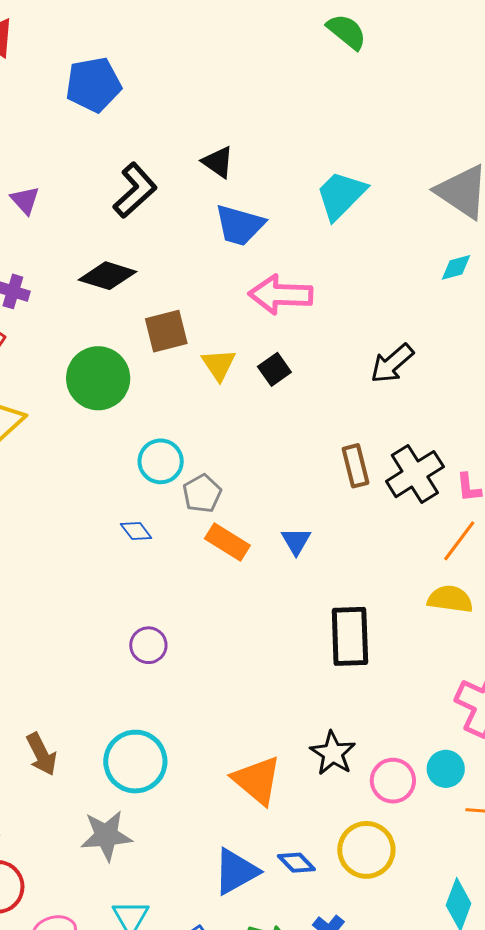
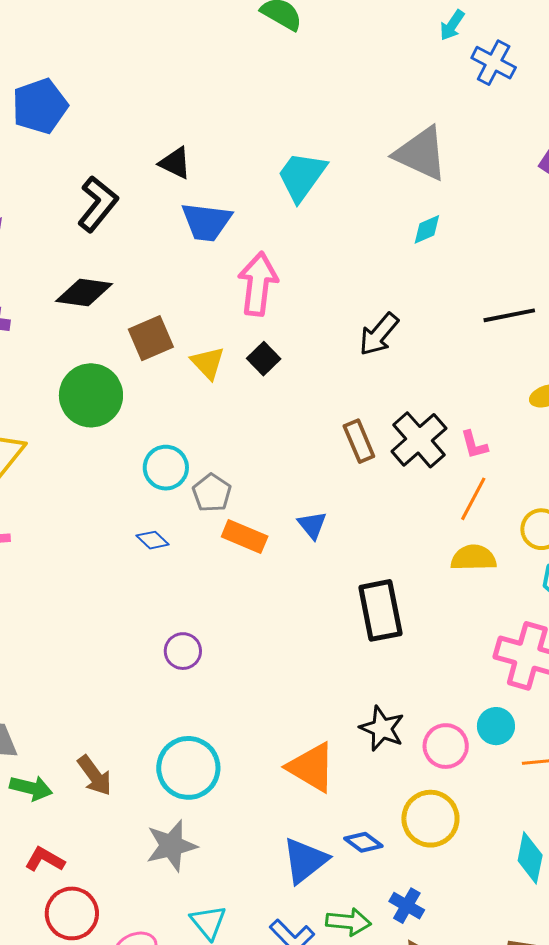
pink arrow: (281, 295) -> (258, 284), turned 104

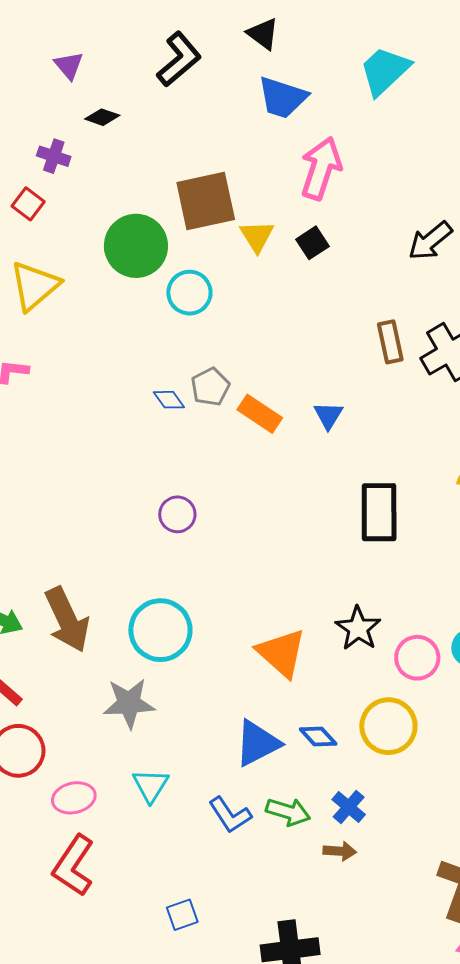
black diamond: (84, 293) -> (102, 117), moved, size x0.6
brown square: (151, 338) -> (206, 201), size x1.4
cyan circle: (166, 468) -> (189, 293), moved
gray pentagon: (212, 493) -> (210, 387), moved
brown arrow: (95, 776) -> (67, 620), size x1.5

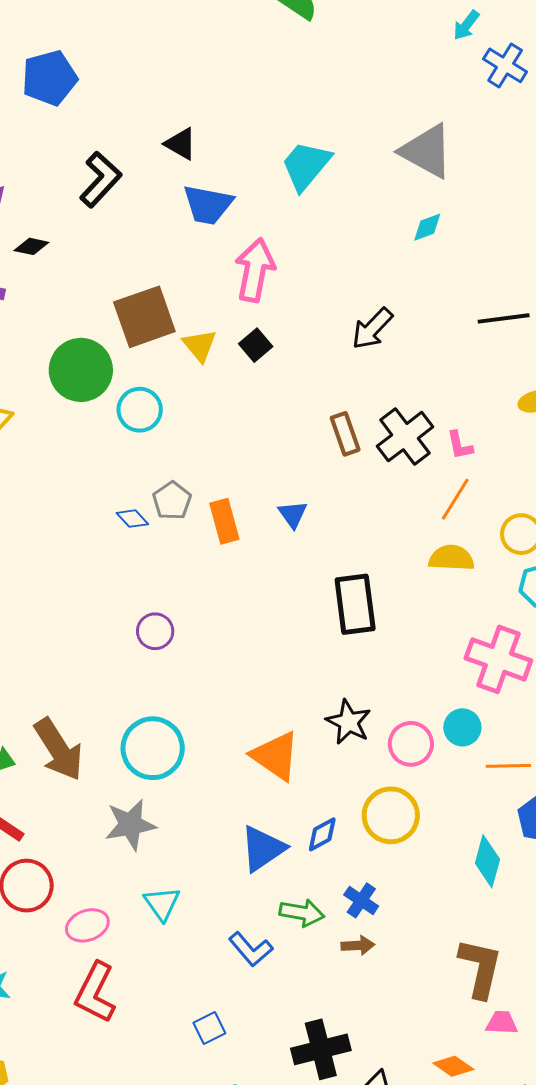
orange rectangle: (260, 414) -> (224, 521), turned 48
blue diamond: (318, 736) -> (322, 834), turned -69
blue L-shape: (230, 815) -> (251, 949), moved

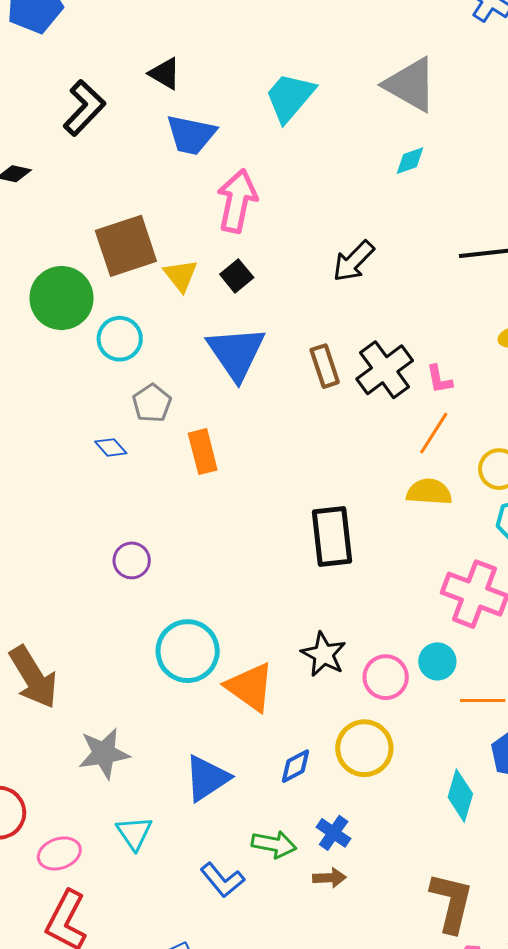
gray pentagon: (172, 501) -> (152, 403), moved
blue triangle: (293, 514) -> (236, 353), moved, size x2.0
cyan circle: (153, 748) -> (188, 651), moved
blue triangle: (263, 849) -> (207, 778), moved

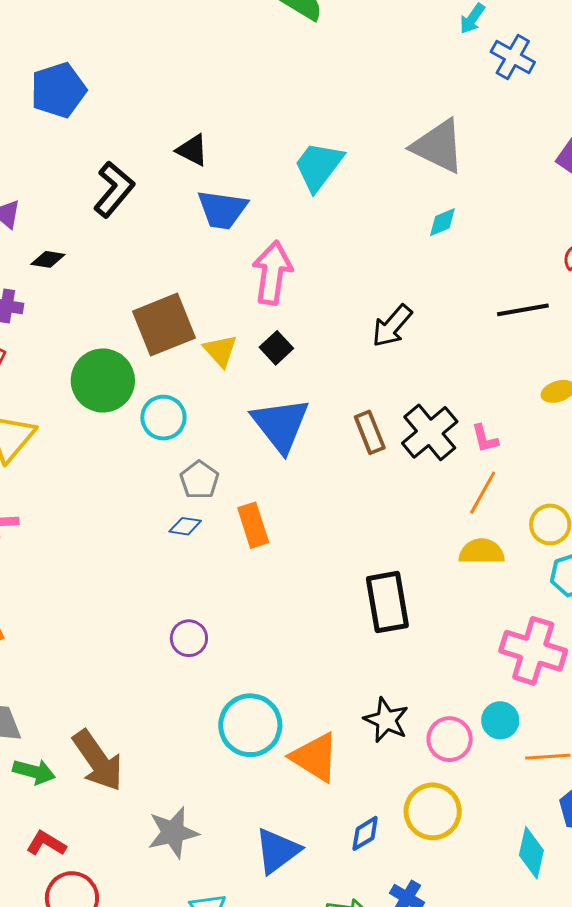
blue diamond: (111, 447) -> (185, 526), moved, turned -36

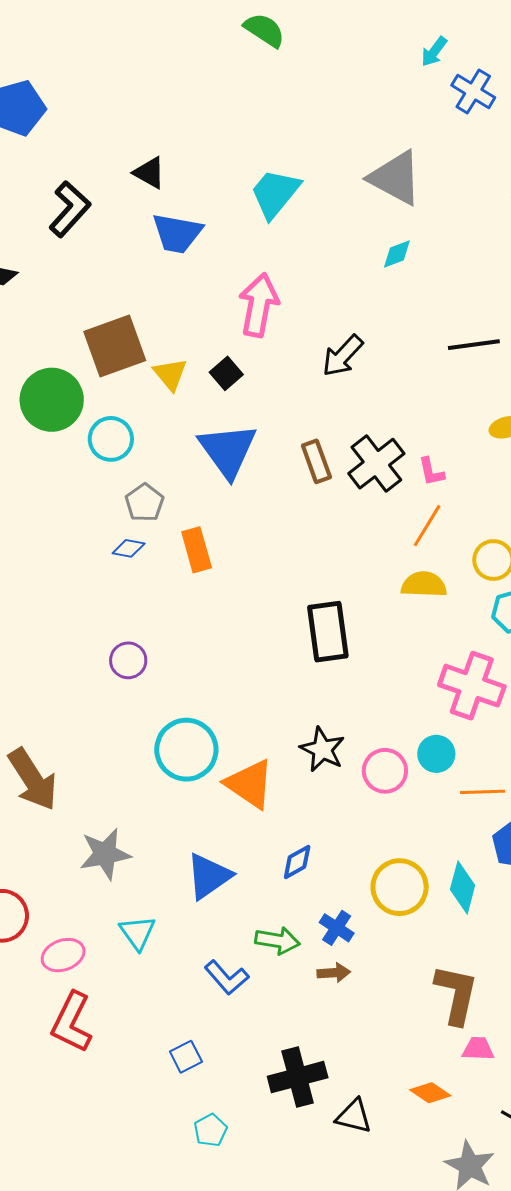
pink arrow: (272, 273) -> (259, 305), moved
yellow circle: (433, 811) -> (400, 887), moved

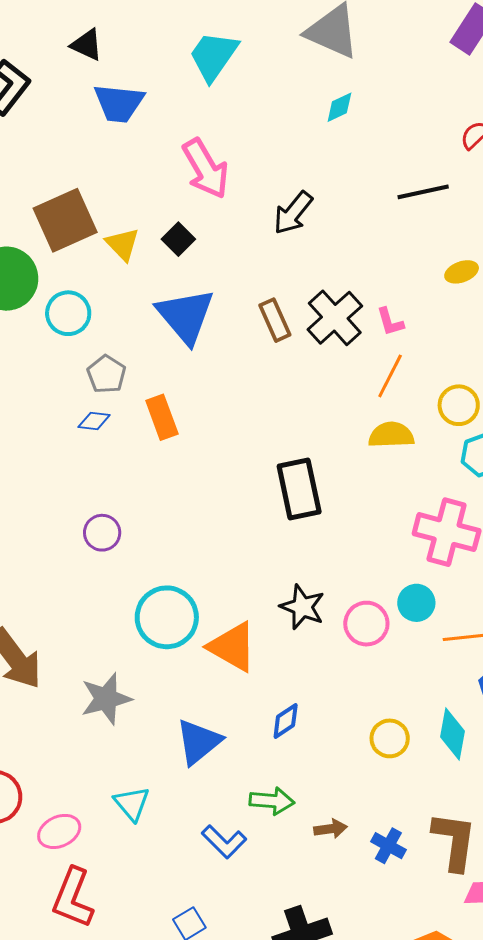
pink arrow: (259, 305) -> (206, 169), turned 144
gray star: (105, 854) -> (106, 699), moved
yellow circle: (400, 887) -> (390, 738), size x0.7
blue cross: (337, 928) -> (388, 846), moved

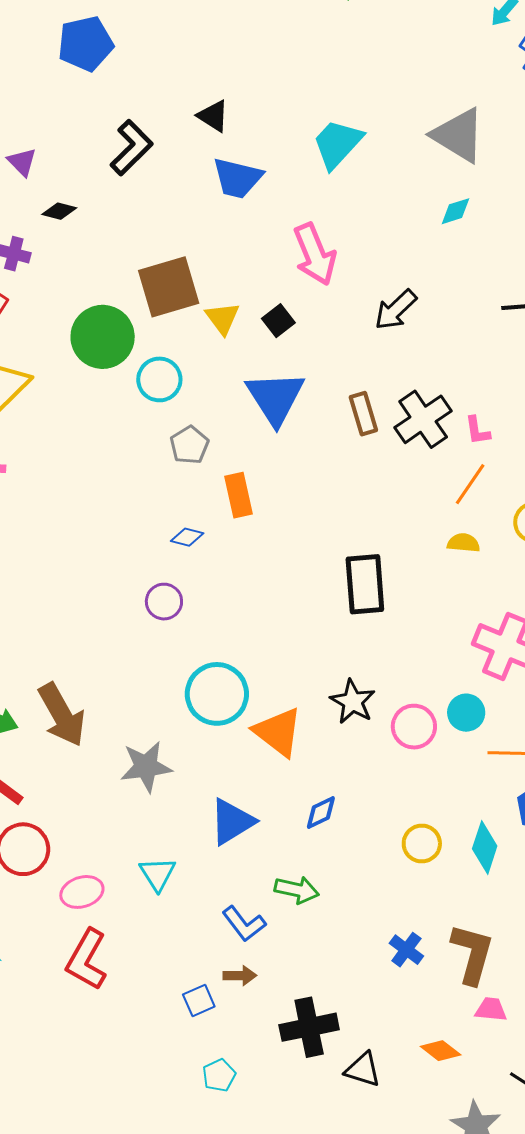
blue diamond: (94, 421) -> (187, 537), moved
yellow semicircle: (391, 435) -> (464, 543), size x0.7
brown arrow: (330, 829) -> (240, 976), moved

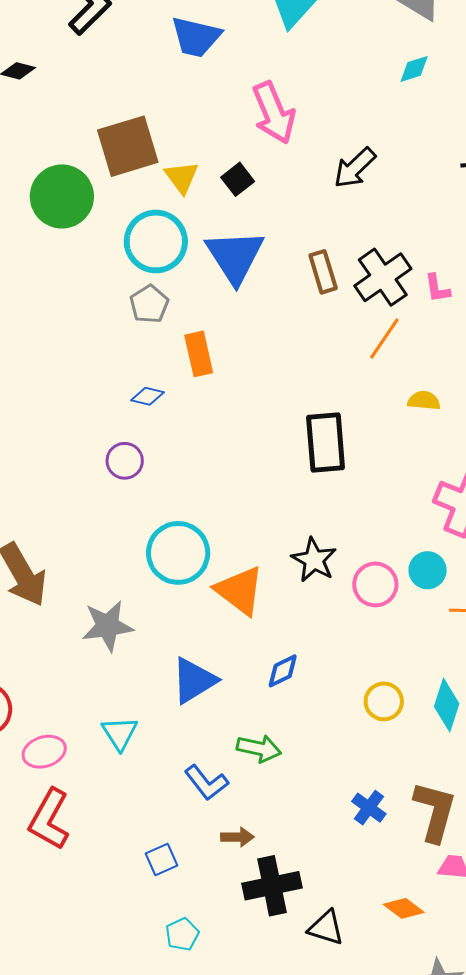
cyan circle: (159, 379) -> (156, 241), moved, size x1.4
orange line: (470, 484) -> (384, 338), moved
brown arrow: (240, 976) -> (237, 837), moved

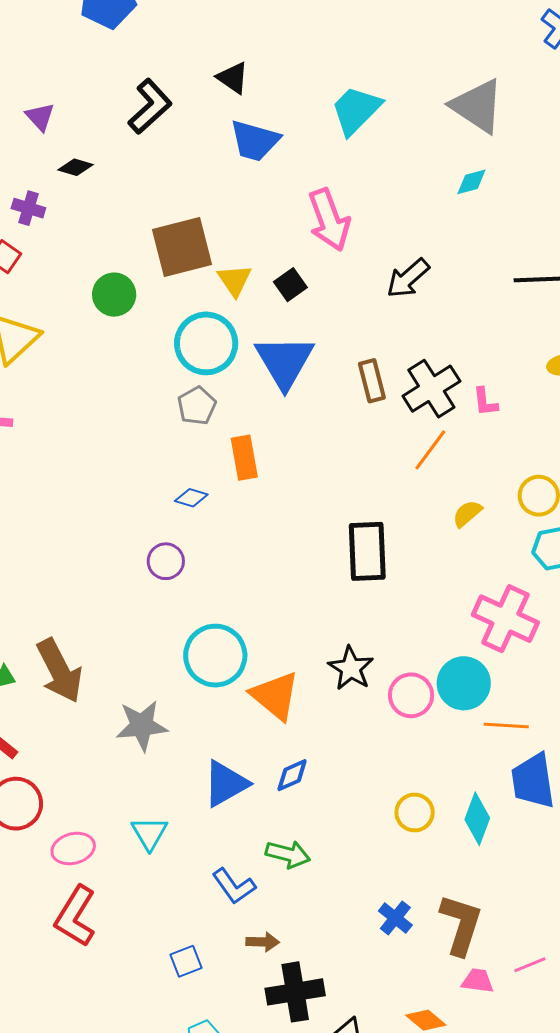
green circle: (62, 196) -> (114, 295), size x0.7
yellow semicircle: (424, 401) -> (467, 514), turned -48
cyan circle: (428, 570) -> (464, 683), size x1.4
blue diamond: (283, 671) -> (292, 775), moved

